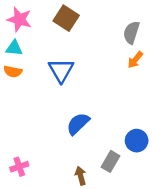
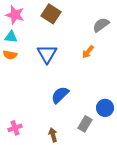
gray semicircle: (131, 32) -> (101, 25), turned 36
orange arrow: (135, 60) -> (88, 52), moved
brown arrow: (81, 176) -> (53, 135), moved

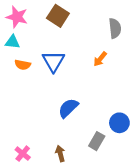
gray semicircle: (101, 25) -> (115, 28), turned 120
orange semicircle: (10, 55) -> (23, 65), moved
pink cross: (15, 128) -> (23, 154), moved, turned -32

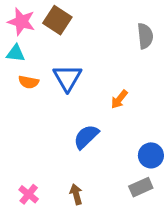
brown square: (58, 16) -> (57, 20), moved
orange arrow: (100, 59) -> (119, 99), moved
gray rectangle: (97, 141) -> (141, 187), moved, turned 36

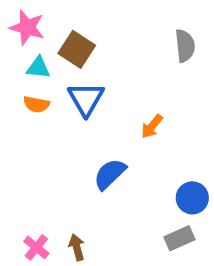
brown square: (57, 20) -> (77, 49), moved
cyan triangle: (16, 53) -> (38, 68), moved
brown arrow: (76, 194) -> (77, 247), moved

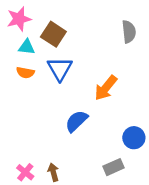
pink star: (27, 27) -> (19, 19), turned -30
orange arrow: (152, 126) -> (106, 88), size x1.5
gray rectangle: (179, 238) -> (113, 167), moved

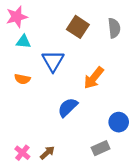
brown square: (53, 34) -> (78, 27), moved
orange semicircle: (25, 73) -> (22, 79), moved
brown arrow: (53, 172) -> (47, 153), turned 63

